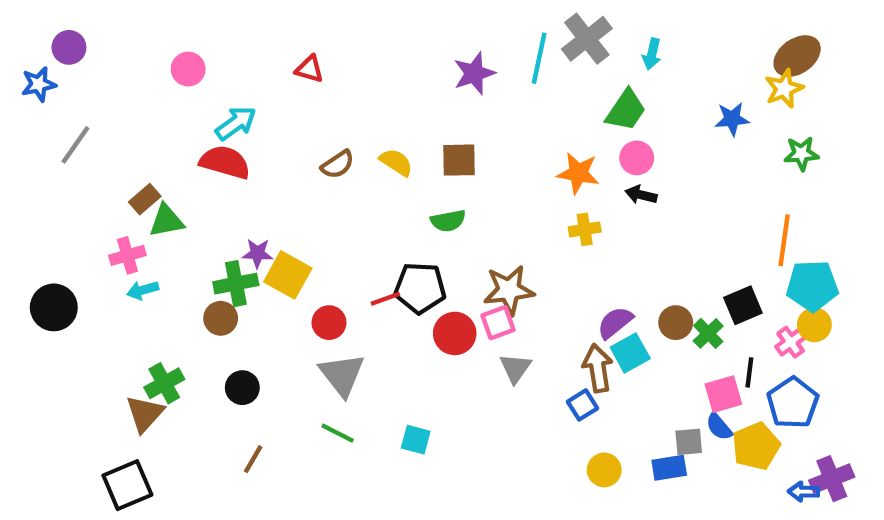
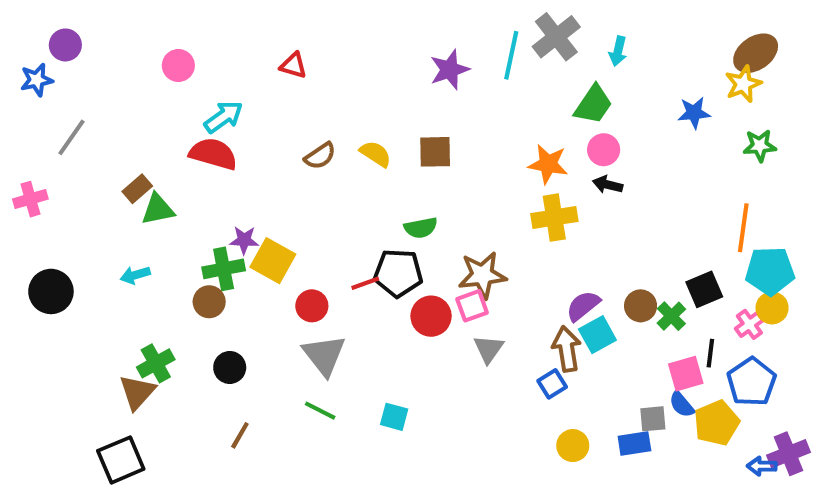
green semicircle: (448, 221) -> (421, 228), moved
yellow cross: (585, 229) -> (554, 218), size x1.5
pink cross: (127, 255) -> (30, 199), moved

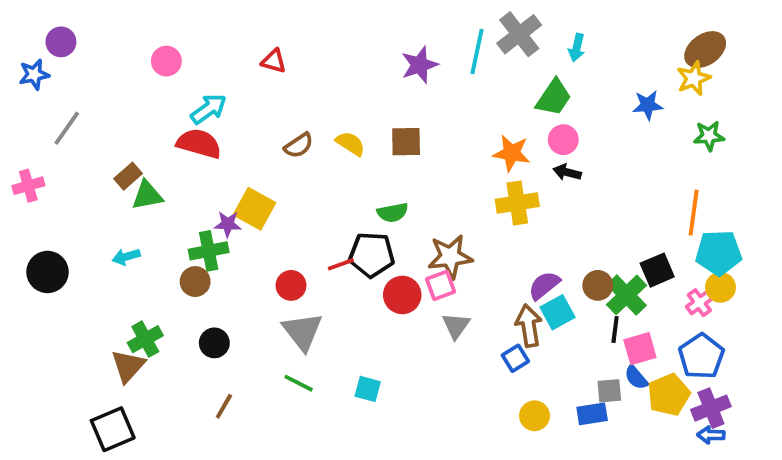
yellow square: (273, 261) -> (255, 209), moved
green cross: (671, 316) -> (627, 295), size x1.5
black line: (710, 353) -> (615, 329), moved
purple cross: (788, 454) -> (711, 408), moved

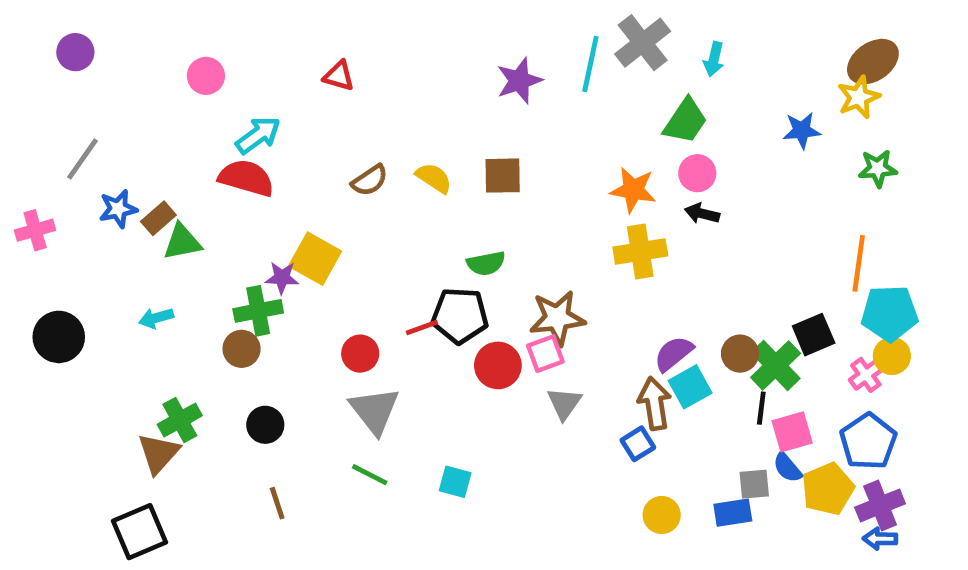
blue star: (34, 74) -> (118, 209), moved
brown line: (224, 406) -> (277, 503), turned -48

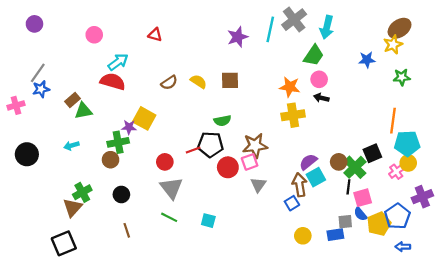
cyan arrow: (714, 59) -> (327, 27), size x1.5
blue star: (118, 209) -> (41, 89), moved
blue pentagon: (868, 441) -> (397, 216), moved
purple cross: (880, 505) -> (422, 197), moved

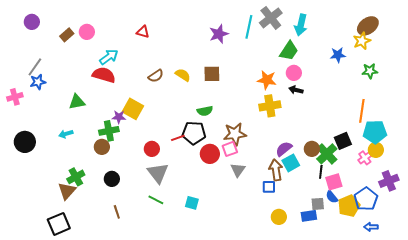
brown rectangle: (72, 100) -> (67, 35), moved
blue square: (292, 203) -> (269, 187), turned 32

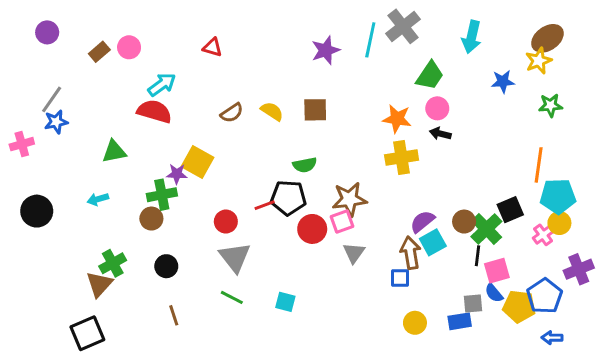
cyan arrow: (301, 25) -> (472, 37), moved
yellow pentagon: (349, 206) -> (519, 306), turned 30

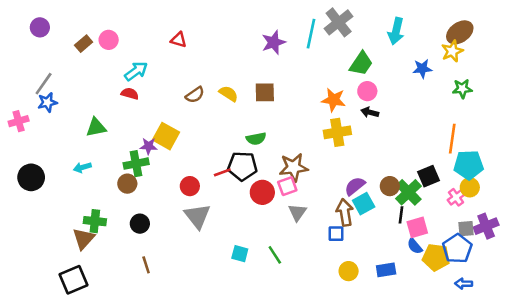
red semicircle: (154, 111) -> (130, 94), size x0.6
green cross: (113, 263) -> (95, 221), turned 35
green line: (232, 297) -> (275, 255), moved, turned 30
gray square: (473, 303) -> (466, 229), moved

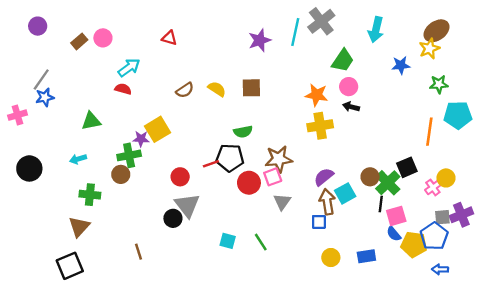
yellow square: (166, 136) -> (158, 129), turned 30
cyan pentagon: (469, 165) -> (458, 115), moved
purple semicircle: (355, 186) -> (324, 177), moved
green cross: (95, 221) -> (90, 195), moved
black circle: (140, 224) -> (173, 218), moved

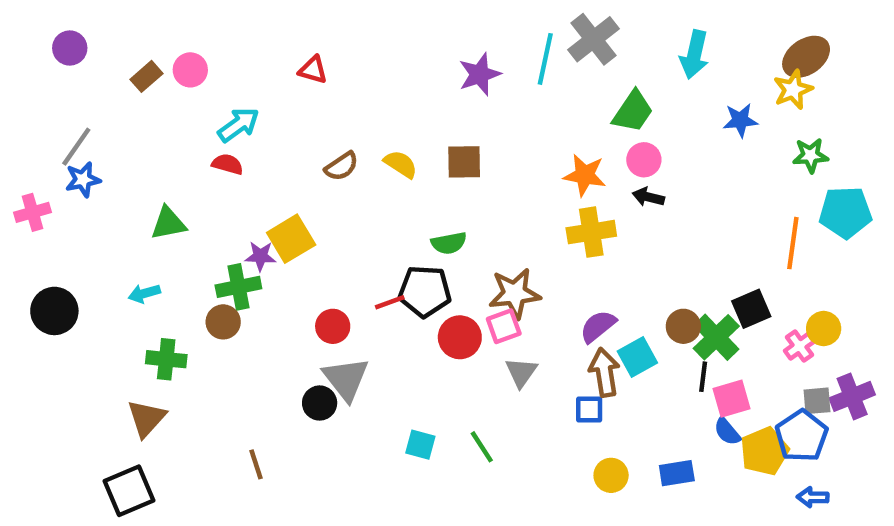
yellow pentagon: (414, 244) -> (764, 451), turned -30

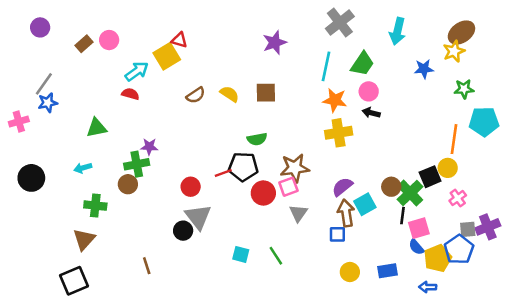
cyan line: (545, 59) -> (326, 66), moved
yellow square: (291, 239) -> (167, 56), moved
yellow circle: (824, 329) -> (448, 168), moved
blue arrow: (813, 497) -> (428, 287), moved

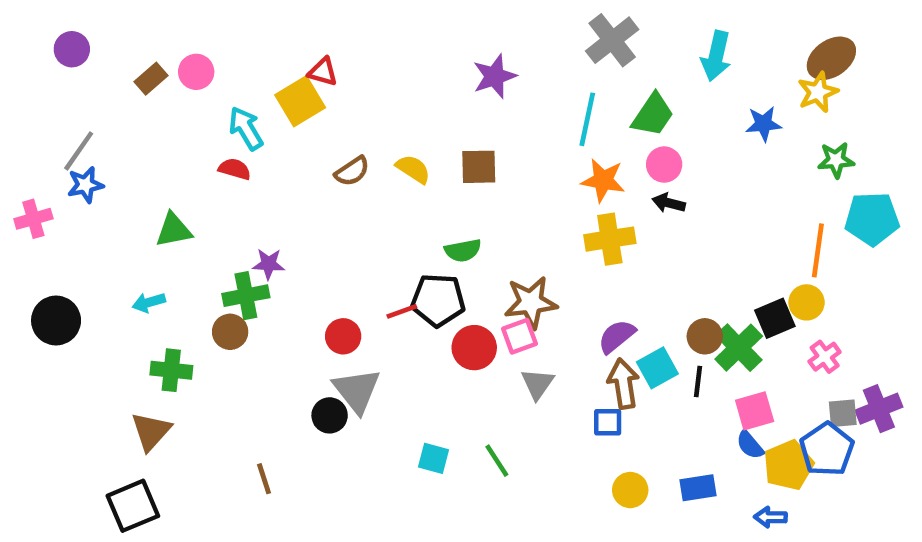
cyan arrow: (137, 71) -> (246, 128), turned -85
black line: (403, 216) -> (698, 382), moved

